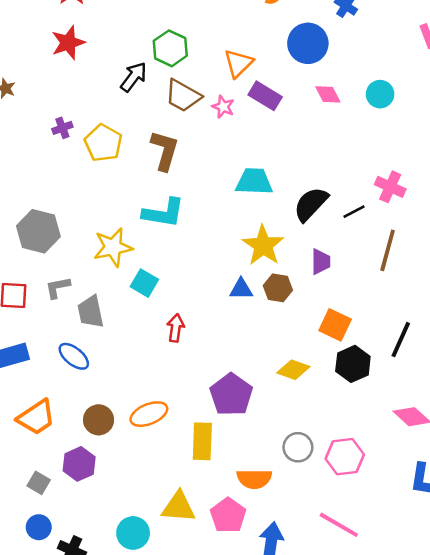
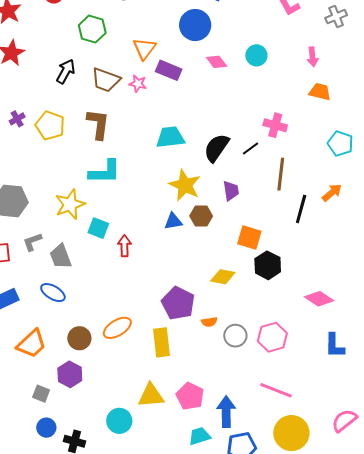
green hexagon: (170, 48) -> (92, 29), moved
red arrow: (176, 328) -> (124, 246), moved
black line: (401, 340) -> (301, 209), moved
orange semicircle: (254, 479) -> (209, 322), moved, size x0.6

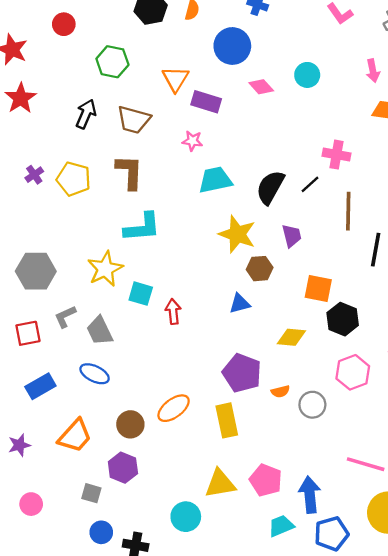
pink star: (138, 84) -> (192, 141), moved
blue triangle: (173, 221) -> (240, 304), moved
pink hexagon: (272, 337) -> (353, 372), moved

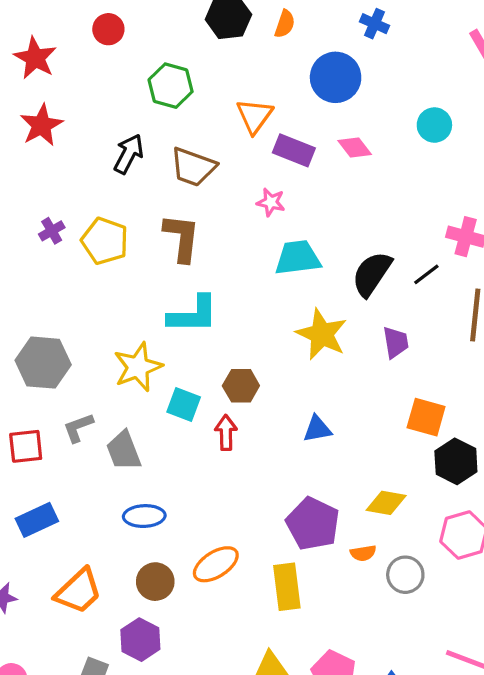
pink diamond: (261, 87) -> (355, 148), moved
brown hexagon: (260, 269) -> (241, 386), moved
yellow diamond: (291, 337) -> (386, 503), moved
blue ellipse: (95, 374) -> (144, 516), moved, turned -32

